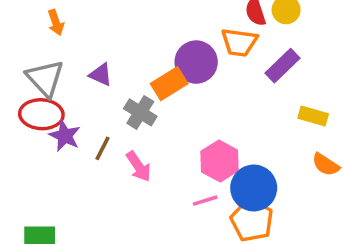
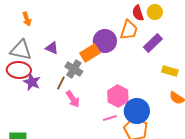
orange trapezoid: (239, 42) -> (129, 30), turned -80
gray triangle: (45, 78) -> (21, 50), turned -35
brown line: (103, 148) -> (61, 83), moved

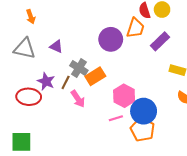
orange rectangle: (90, 53) -> (95, 76), moved
red ellipse: (19, 70) -> (29, 97), moved
purple star: (32, 82) -> (46, 81), moved

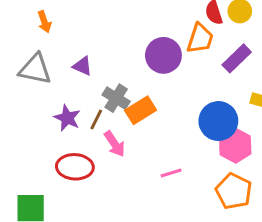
pink hexagon: (124, 96) -> (235, 145), moved
red ellipse: (29, 97) -> (75, 167), moved
blue circle: (144, 111) -> (218, 121), moved
orange pentagon: (143, 130) -> (234, 191), moved

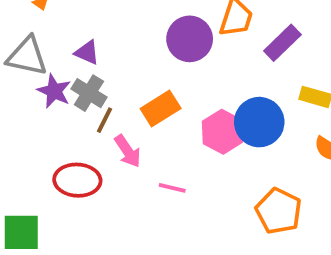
gray cross: (116, 98) -> (89, 93), moved
purple star: (67, 118) -> (54, 91), moved
pink hexagon: (235, 145) -> (222, 132), moved
pink line: (171, 173) -> (172, 188), moved, turned 30

